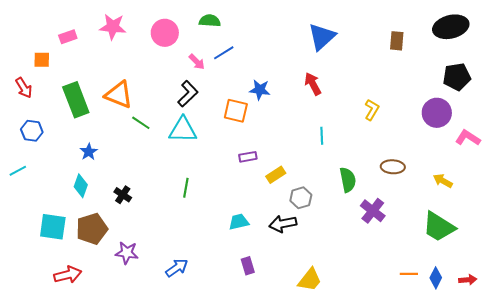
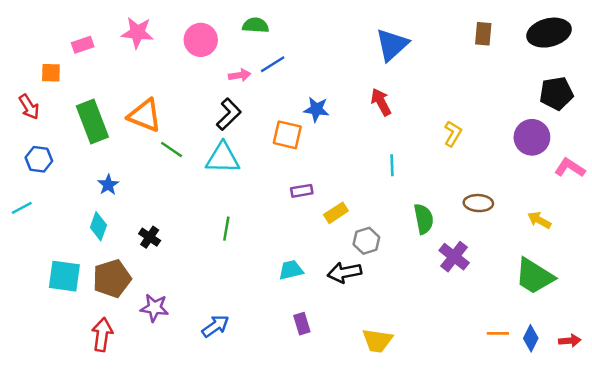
brown rectangle: (397, 41) -> (483, 34), moved
pink arrow: (197, 62) -> (240, 75), turned -54
red arrow: (68, 275) -> (102, 335), moved, turned -68
yellow trapezoid: (310, 280) -> (377, 341), turned 60

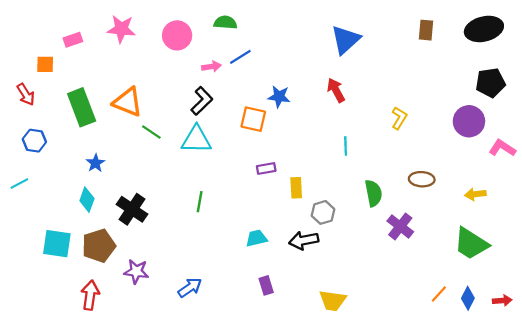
yellow rectangle: (336, 213) -> (296, 188), turned -60
yellow arrow: (539, 220) -> (475, 194), turned -36
black cross: (150, 237) -> (132, 209), size x1.6
orange line: (498, 333) -> (439, 294), turned -48

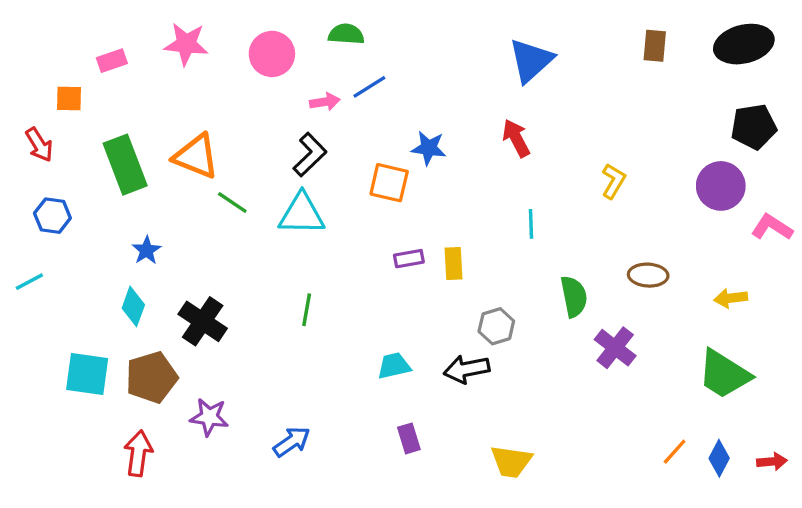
yellow rectangle: (296, 188) -> (453, 264), moved

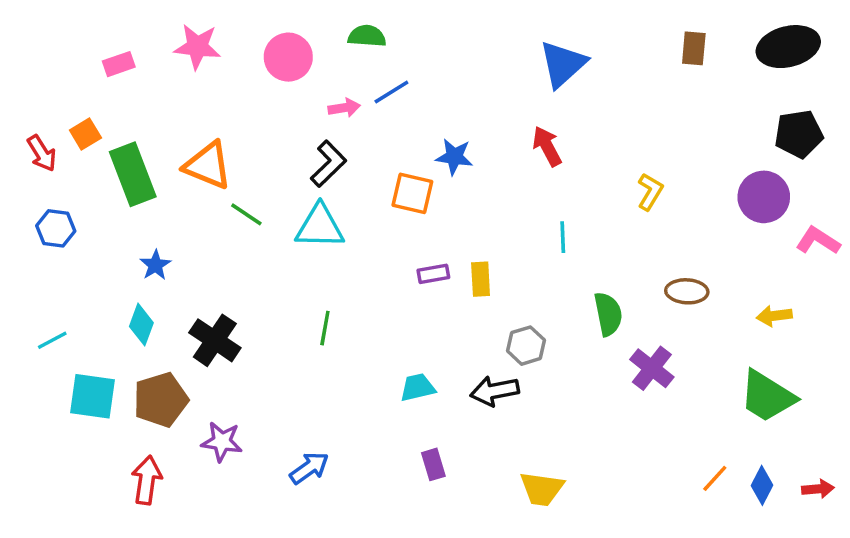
orange square: (69, 99) -> (85, 134), moved, turned -32
cyan line: (29, 282) -> (52, 340), moved

